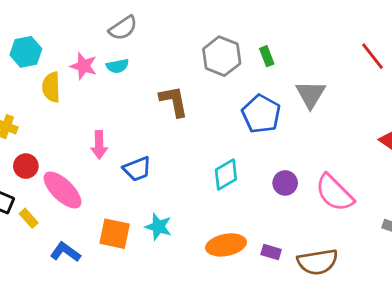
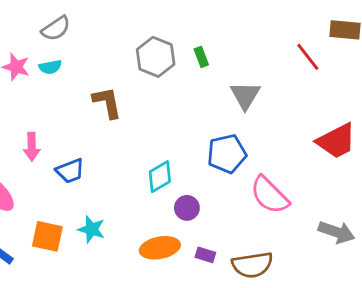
blue pentagon: (261, 114) -> (227, 154), moved, turned 30
purple circle: (285, 183) -> (187, 208), moved

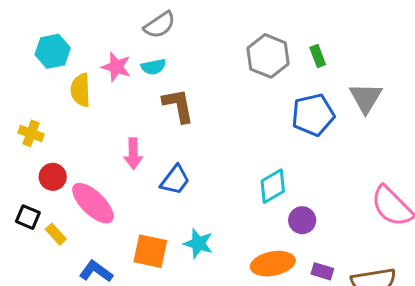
brown L-shape: (107, 103) -> (178, 106), moved
blue pentagon: (227, 154) -> (313, 115), moved
blue trapezoid: (70, 171) -> (175, 180), turned -32

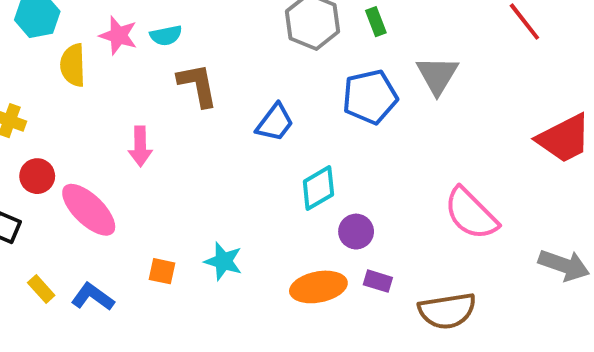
blue trapezoid: (175, 180) -> (275, 123), moved
yellow rectangle: (56, 234) -> (41, 289), moved
orange square: (150, 251) -> (162, 271), size x0.6
purple rectangle: (322, 271) -> (378, 281), moved

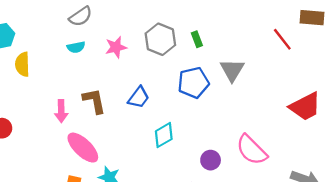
pink star: (118, 35) -> (116, 47), moved, turned -30
brown L-shape: (198, 85) -> (94, 101), moved
pink ellipse: (89, 210) -> (83, 148), moved
purple circle: (356, 232) -> (211, 160), moved

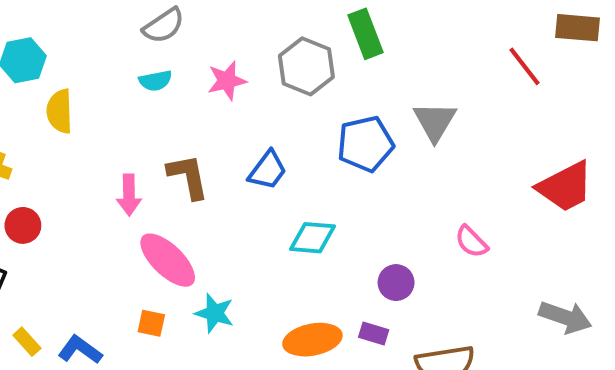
green rectangle: (197, 39) -> (365, 34), moved, size x1.6
cyan diamond: (164, 135) -> (312, 238), turned 35
pink semicircle: (252, 150) -> (471, 242), moved, size x0.6

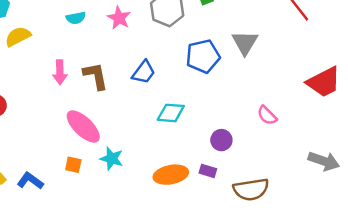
pink star: (227, 81) -> (119, 18), turned -30
yellow semicircle: (60, 111) -> (18, 36), turned 65
pink arrow: (129, 195) -> (60, 72), moved

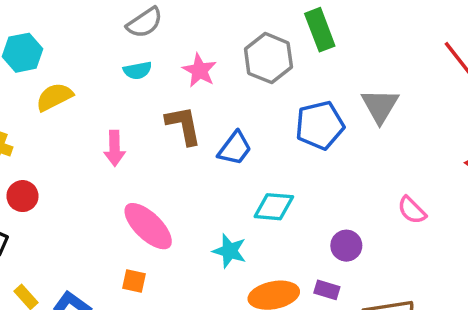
brown L-shape: (96, 76) -> (184, 125), moved
cyan star: (112, 159) -> (230, 251), moved

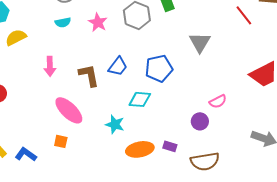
brown L-shape: (184, 125) -> (89, 75), moved
blue pentagon: (320, 125) -> (159, 68), moved
pink semicircle: (412, 210) -> (218, 101), turned -72
purple circle: (346, 246) -> (200, 121), moved

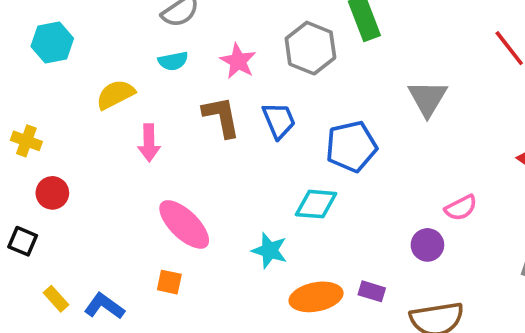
yellow semicircle: (16, 37) -> (115, 94), moved
blue trapezoid: (118, 66) -> (279, 120), moved, turned -60
brown L-shape: (89, 75) -> (221, 117), moved

